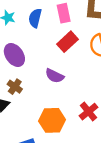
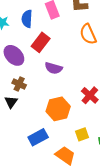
red rectangle: (67, 42) -> (41, 42), moved

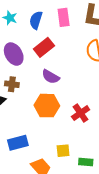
brown cross: (19, 84) -> (12, 84), turned -32
orange hexagon: (58, 109) -> (47, 106), moved

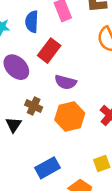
brown cross: (12, 84) -> (34, 106), moved, turned 32

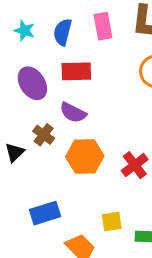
red rectangle: (49, 51) -> (76, 71), turned 40
purple semicircle: (66, 82) -> (73, 113), moved

